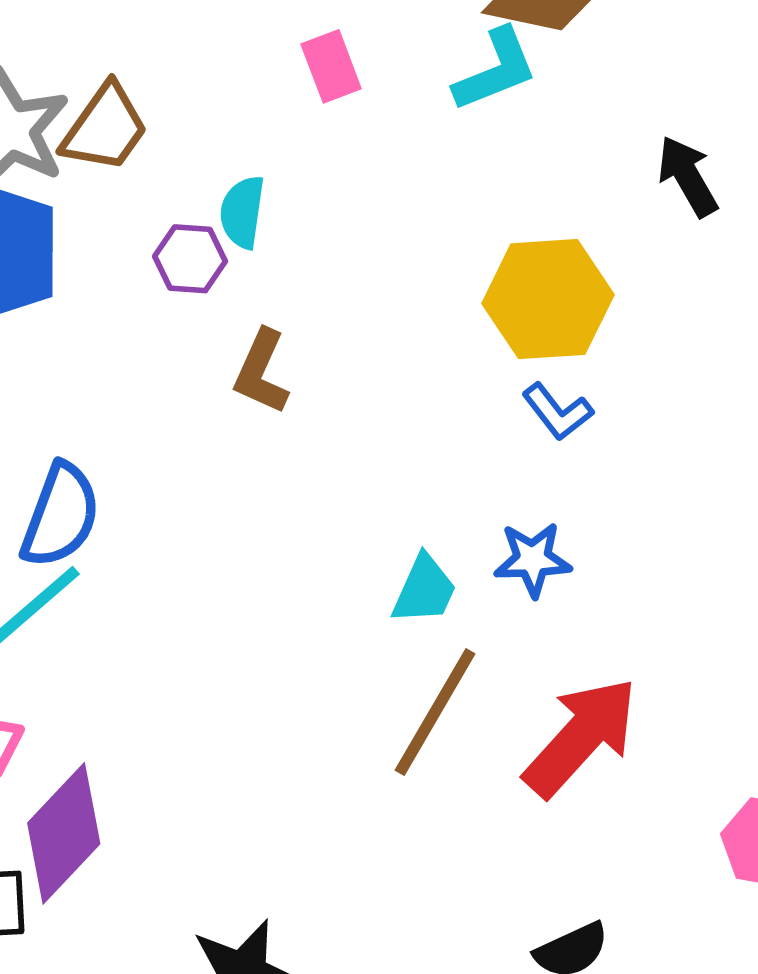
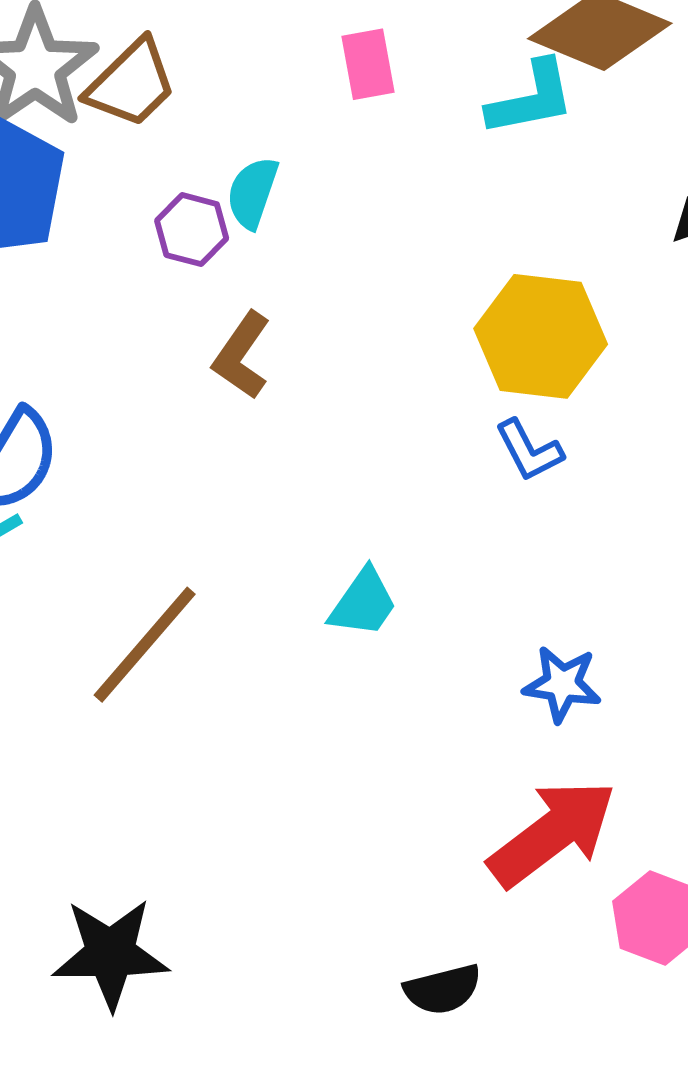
blue star: (533, 559) -> (562, 684), moved
brown line: (435, 712) -> (145, 645), moved
red arrow: (581, 737) -> (552, 833), moved

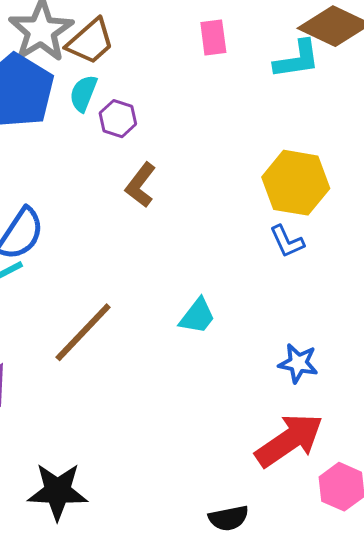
cyan semicircle: (252, 193) -> (83, 93), moved

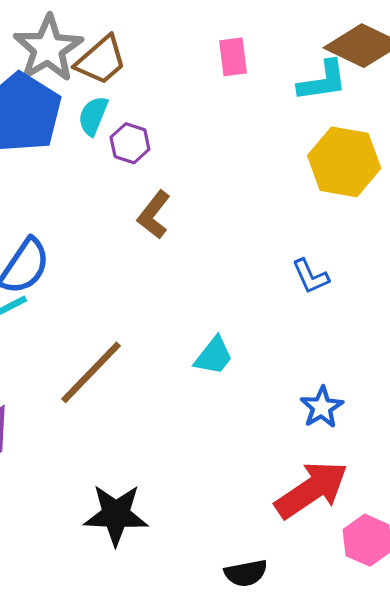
yellow hexagon: (296, 183) -> (344, 162), moved
blue star: (298, 363) -> (322, 407), turned 30
black star: (58, 491) -> (116, 515), moved

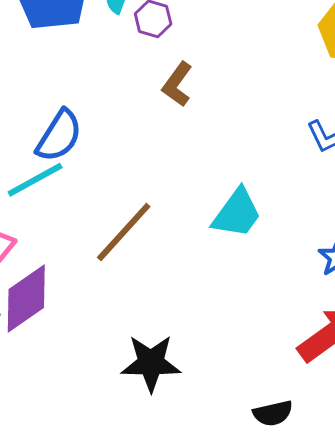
cyan trapezoid: (214, 356) -> (237, 213), size x1.4

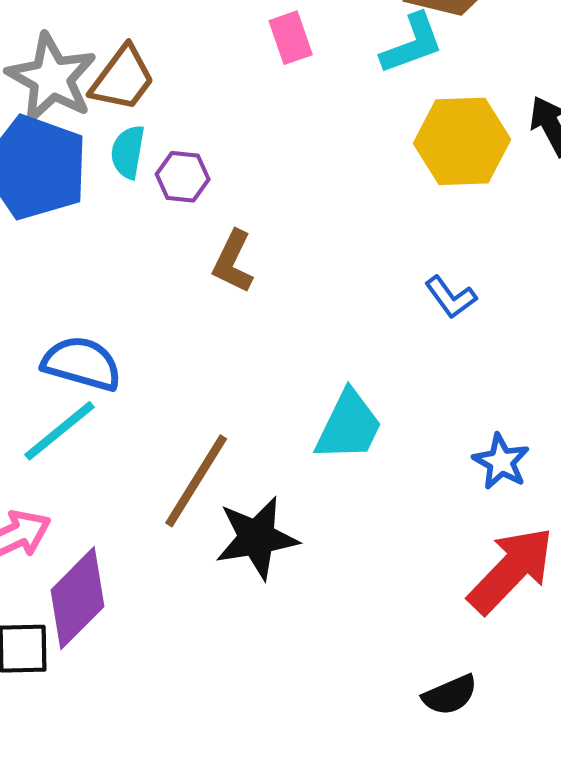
blue semicircle: (59, 136) -> (82, 363), turned -96
black star: (151, 363) -> (257, 538), moved

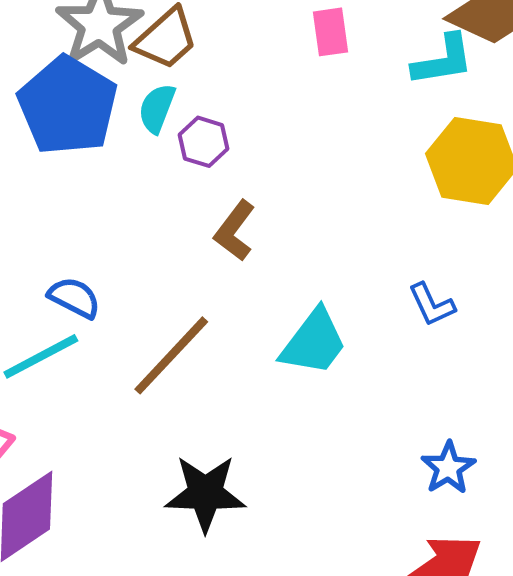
blue semicircle: (82, 363) -> (74, 298), size x0.7
cyan trapezoid: (349, 426) -> (314, 342), moved
brown line: (196, 481) -> (171, 355), moved

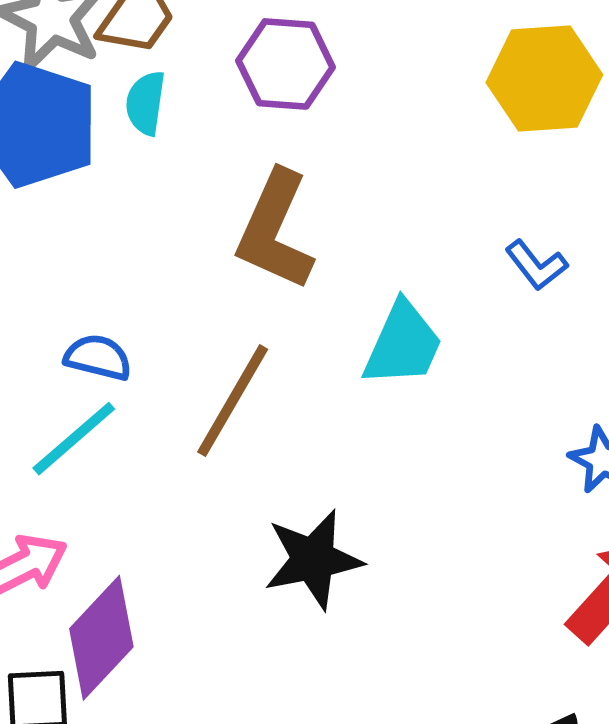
purple hexagon: (204, 142) -> (286, 64), moved, size x1.5
brown L-shape: (235, 231) -> (275, 230), size x1.6

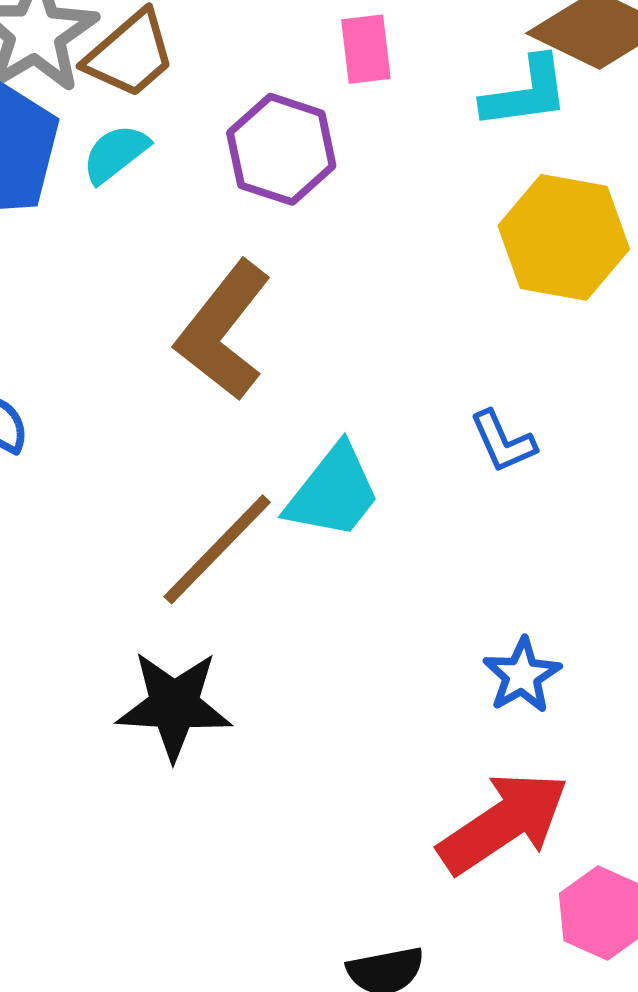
cyan semicircle: (146, 103) -> (116, 154), turned 30
brown line: (233, 401) -> (217, 549), moved

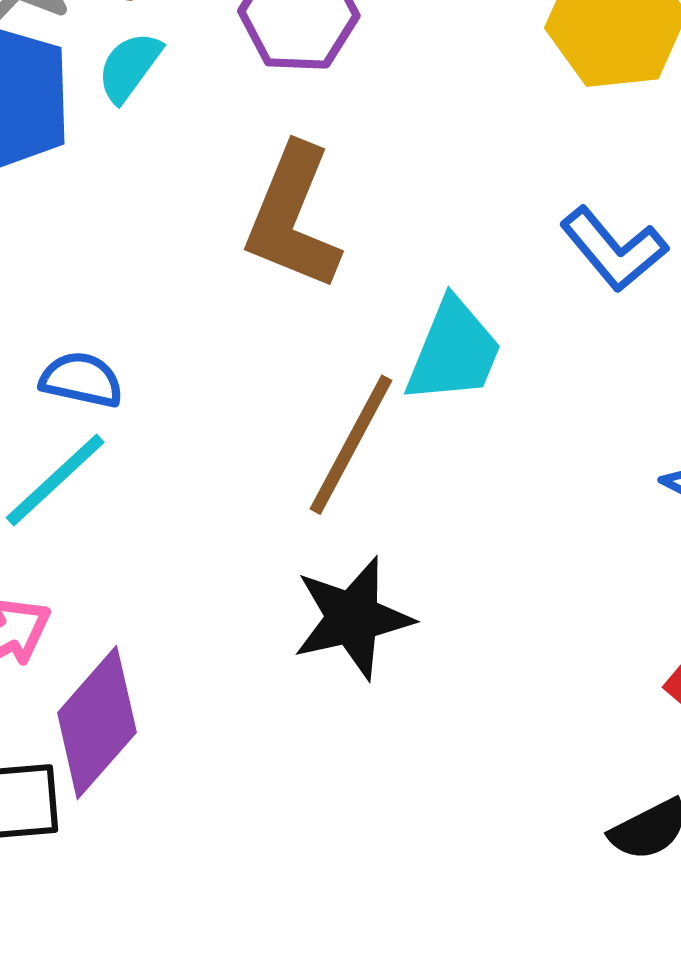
blue L-shape: (503, 442) -> (614, 249), size x1.4

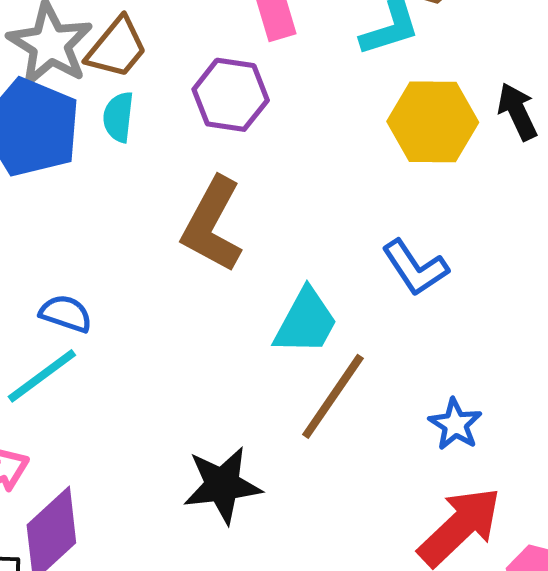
cyan semicircle: (129, 67) -> (118, 117), turned -36
brown line: (351, 445) -> (333, 396), moved

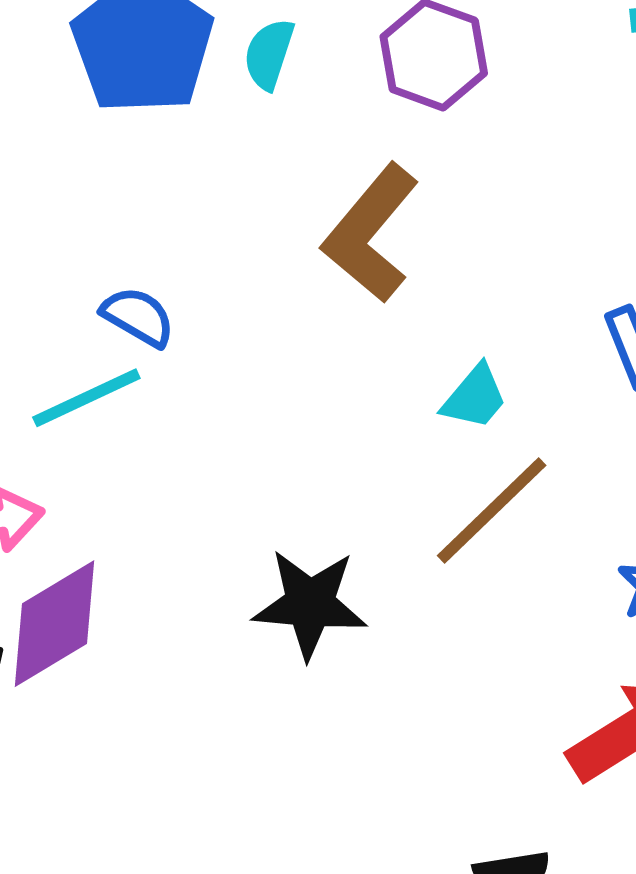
cyan trapezoid: (306, 322) -> (475, 397), size x0.7

